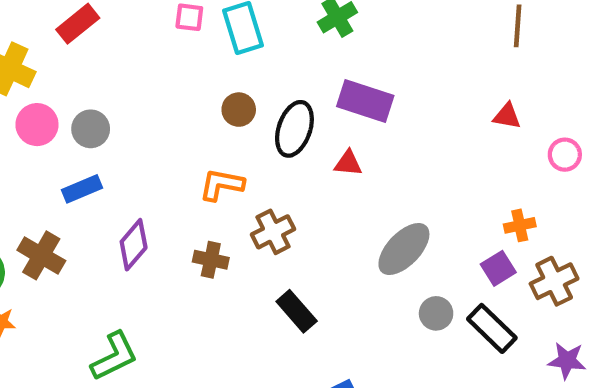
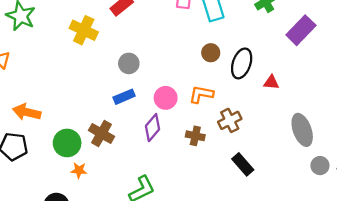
purple rectangle: (365, 101) -> (301, 30), moved, turned -64
pink circle: (37, 125) -> (166, 98), moved
gray ellipse: (404, 249) -> (302, 130), turned -64

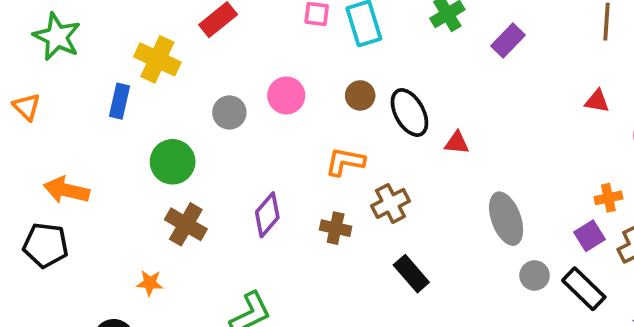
purple rectangle: (301, 30) -> (508, 40), moved, size x0.7
black ellipse: (242, 63) -> (409, 113), turned -48
blue rectangle: (124, 97) -> (119, 101), moved, turned -54
pink circle: (166, 98) -> (286, 95), moved
green circle: (67, 143) -> (173, 162), moved

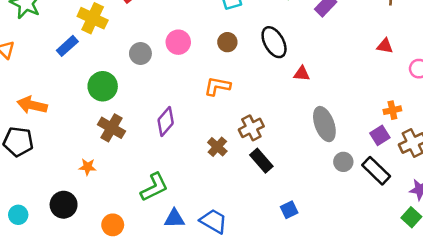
blue rectangle: (119, 101) -> (67, 46), turned 35
black ellipse: (409, 113) -> (274, 42), moved
red triangle: (457, 143) -> (302, 74), moved
brown cross: (390, 203) -> (251, 128), moved
brown cross: (336, 228) -> (217, 147), moved, turned 30

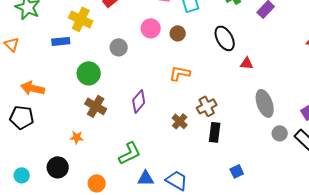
pink circle: (178, 42) -> (151, 28), moved
brown circle: (227, 42) -> (178, 33), moved
blue rectangle: (67, 46) -> (61, 41), turned 36
black rectangle: (261, 161) -> (215, 132), turned 48

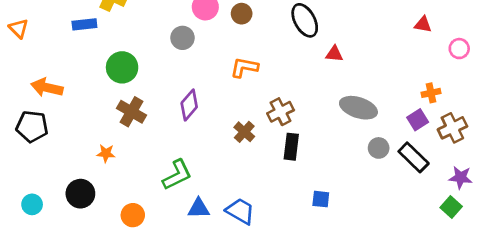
gray circle: (119, 47) -> (182, 38), moved
gray ellipse: (265, 103) -> (358, 108), turned -52
blue square: (237, 171) -> (321, 199), turned 32

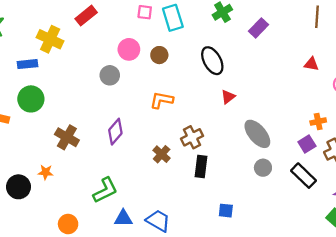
red triangle: (334, 54) -> (228, 97), moved, turned -42
green circle: (122, 67) -> (31, 99), moved
gray ellipse: (358, 108) -> (257, 134), turned 32
gray circle: (379, 148) -> (263, 168), moved
black circle: (80, 194) -> (18, 187), moved

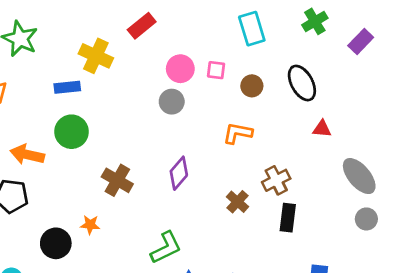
pink square: (145, 12) -> (216, 70), moved
pink circle: (129, 49) -> (180, 69), moved
brown circle: (159, 55) -> (252, 86), moved
red triangle: (228, 97) -> (322, 129), turned 42

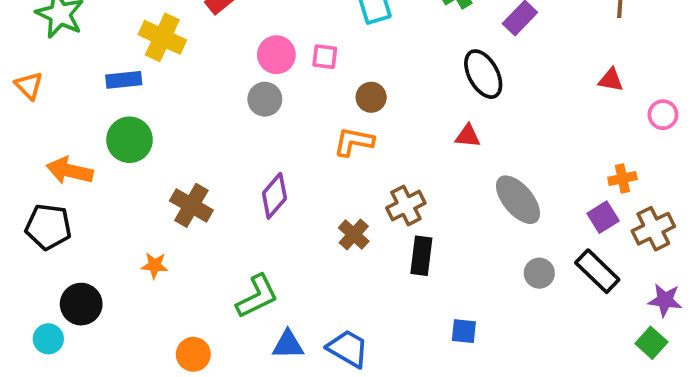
black ellipse: (302, 83) -> (483, 74), moved
brown circle: (252, 86) -> (371, 97), moved
gray circle: (366, 219) -> (539, 273), moved
black circle: (56, 243) -> (81, 304), moved

